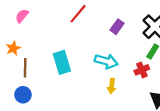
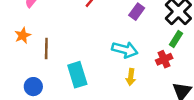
cyan rectangle: (62, 62) -> (77, 75), moved
brown line: (25, 68) -> (46, 49), moved

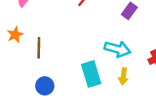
cyan rectangle: (77, 75) -> (91, 74), moved
blue circle: (33, 87) -> (45, 86), moved

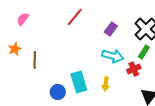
cyan arrow: (117, 49) -> (113, 56), moved
blue circle: (45, 86) -> (58, 92), moved

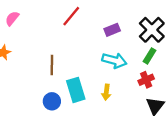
purple rectangle: (111, 29) -> (112, 30), turned 32
brown line: (35, 60) -> (52, 65), moved
red cross: (134, 69) -> (146, 80), moved

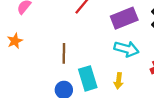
purple rectangle: (112, 30) -> (124, 18), size x1.6

